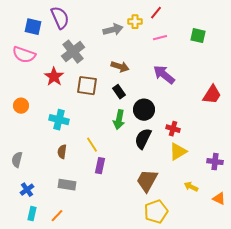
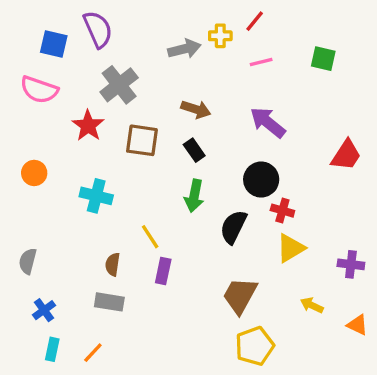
black circle: (144, 110) -> (261, 180), moved
brown semicircle: (62, 152) -> (113, 264), moved

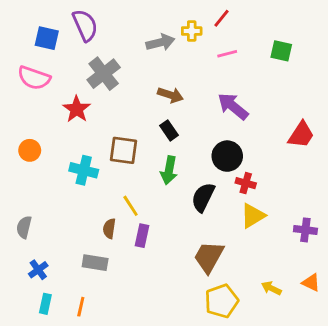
brown square: (142, 140) -> (123, 150), moved
brown semicircle: (113, 264) -> (109, 229), moved
yellow arrow: (312, 305) -> (271, 288), moved
orange line: (93, 353) -> (81, 307), turned -30

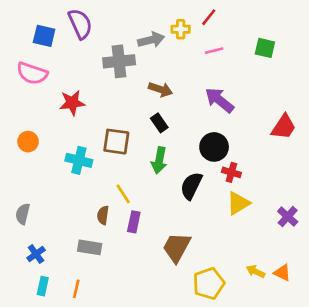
gray cross: (104, 74) -> (119, 61), moved, turned 32
red star: (77, 109) -> (72, 103), turned 30
purple cross: (305, 230) -> (288, 217), turned 35
brown trapezoid: (209, 257) -> (177, 247), moved
orange triangle: (311, 283) -> (282, 273), moved

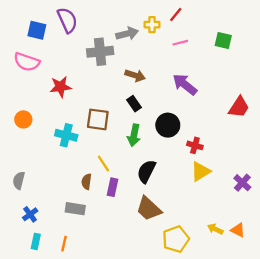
black circle: (214, 147) -> (168, 125), moved
black semicircle: (191, 186) -> (146, 171), moved
brown trapezoid: (177, 247) -> (149, 209), turned -76

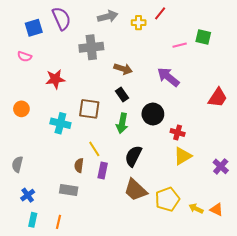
blue square: (37, 30) -> (34, 28), turned -30
gray arrow: (127, 34) -> (108, 16), moved
pink line: (180, 43) -> (180, 45), moved
pink semicircle: (27, 62) -> (25, 56), size x0.6
yellow pentagon: (176, 239) -> (167, 199), moved

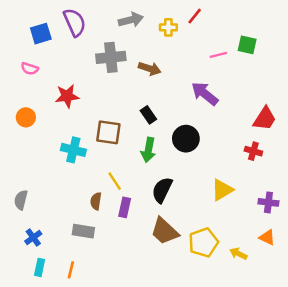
brown arrow: (123, 69) -> (150, 69), moved
orange circle: (21, 109) -> (26, 117), moved
red cross: (178, 132) -> (253, 151), moved
purple cross: (221, 166) -> (268, 202), turned -35
orange triangle: (217, 210) -> (267, 237), moved

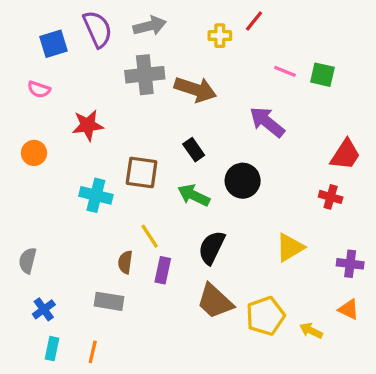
gray arrow: (131, 20) -> (150, 26), moved
green square: (247, 45) -> (322, 75), moved
pink line: (218, 55) -> (285, 71), turned 36
brown arrow: (150, 69) -> (195, 89), size x1.4
green arrow: (148, 150) -> (194, 195), turned 105

